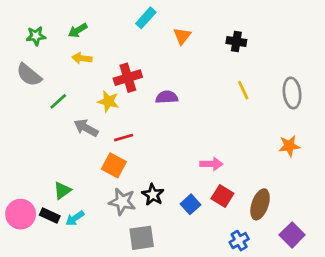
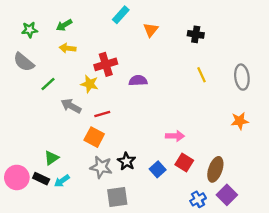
purple square: (292, 235) -> (227, 195), moved

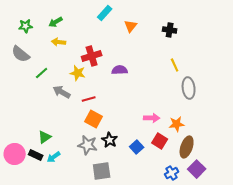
gray ellipse: (242, 77) -> (189, 88), moved
orange star: (240, 121) -> (177, 124), moved
orange square: (94, 137) -> (94, 119), moved

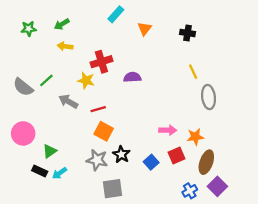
gray semicircle: (21, 54) -> (23, 87), moved
red square: (160, 141) -> (177, 156), turned 35
pink circle: (15, 154) -> (23, 133), moved

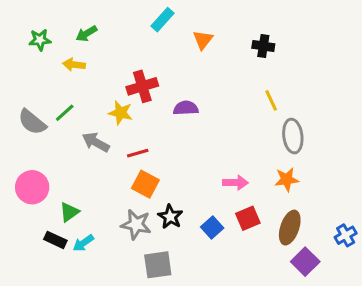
yellow arrow: (65, 46) -> (74, 65), moved
orange star: (195, 137) -> (287, 179), moved
blue cross: (190, 191) -> (346, 235), moved

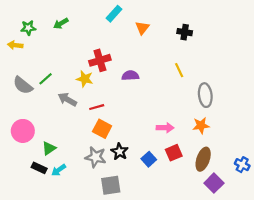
yellow arrow: (74, 65) -> (15, 45), moved
yellow line: (271, 100) -> (179, 70), moved
blue cross: (346, 235) -> (242, 165), turned -32

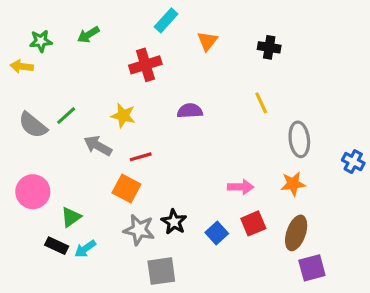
red cross: (100, 60) -> (145, 65), moved
orange square: (102, 129) -> (126, 189), moved
blue cross: (242, 165) -> (353, 162), moved
purple square: (214, 183) -> (312, 268), turned 30

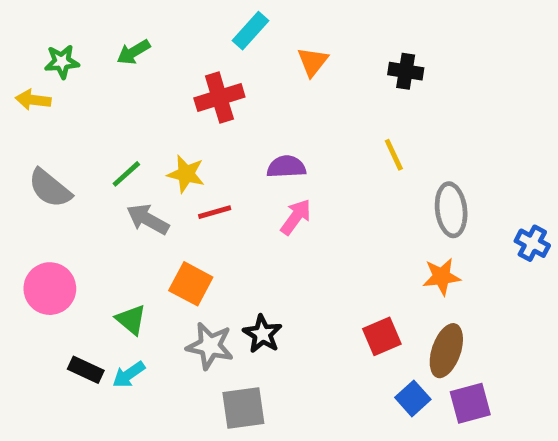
green line: (66, 116) -> (126, 174), moved
red line: (141, 157) -> (215, 212), moved
pink arrow: (241, 187) -> (296, 217), moved, turned -55
green triangle: (71, 217) -> (131, 320), moved, turned -45
blue square: (217, 233) -> (413, 398), moved

